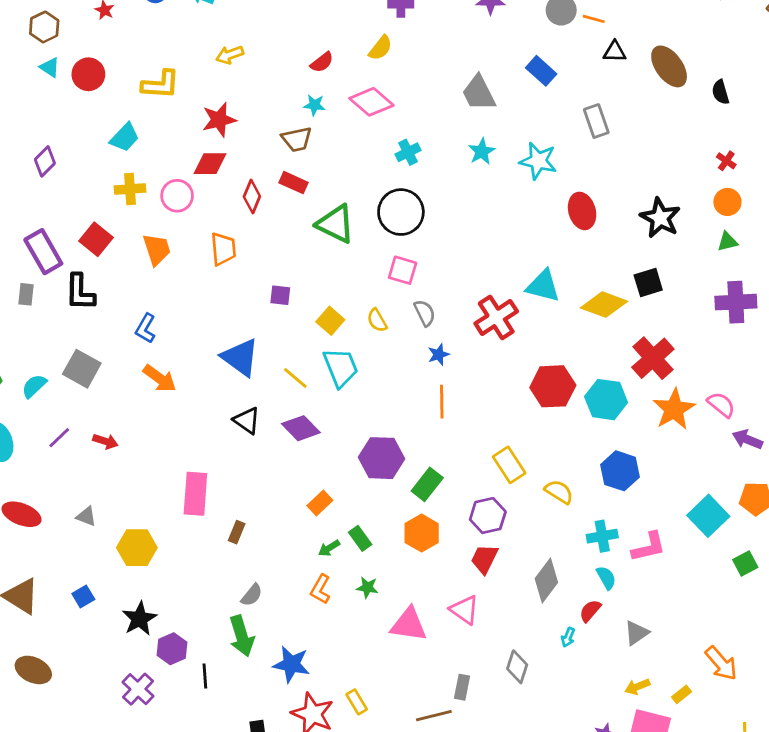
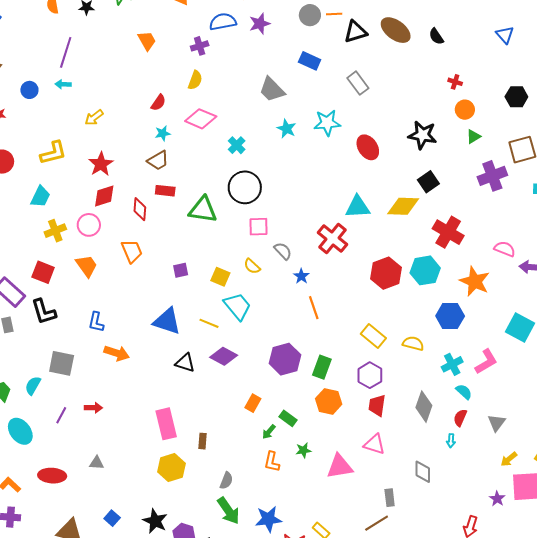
black triangle: (615, 52) -> (355, 32), size x1.4
orange star: (674, 409) -> (475, 281), moved
yellow hexagon: (137, 548) -> (171, 468), moved

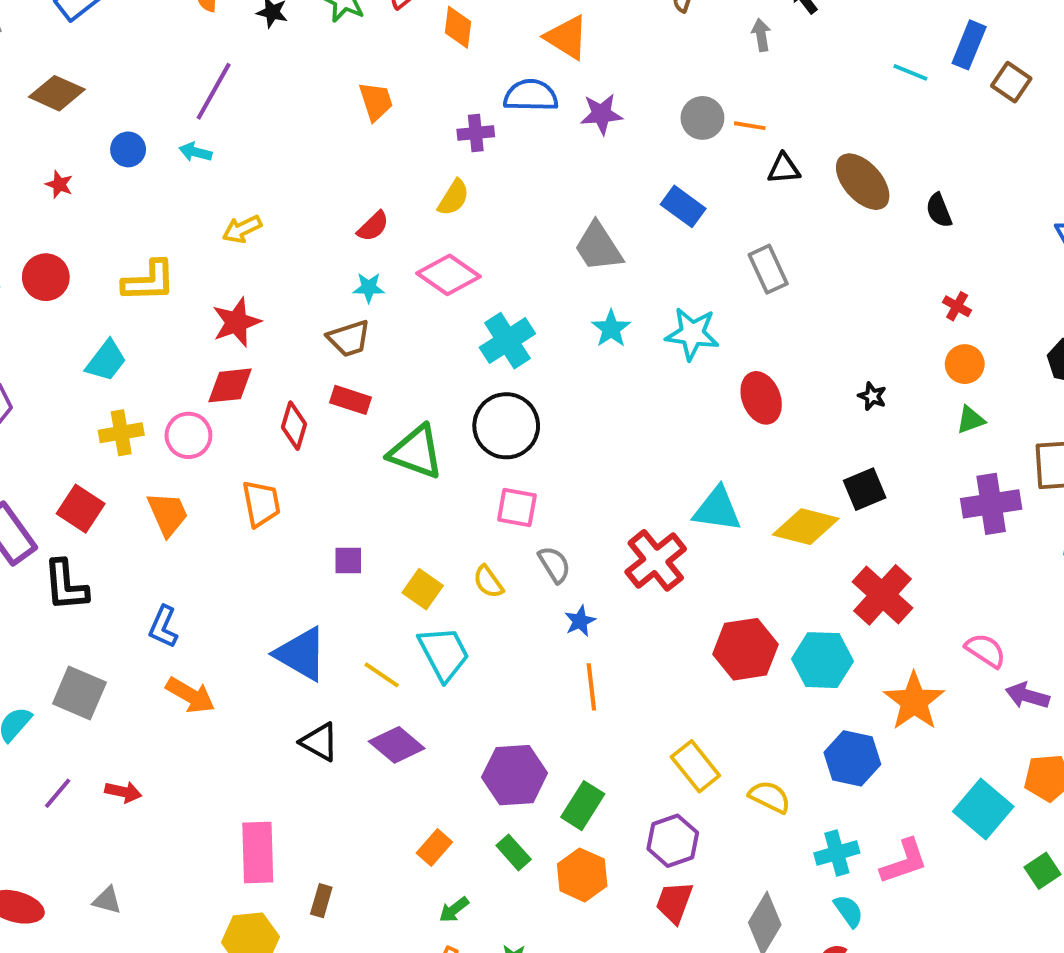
black triangle: (355, 32) -> (784, 169), size x0.7
black star: (423, 135) -> (872, 396), size x0.5
cyan cross: (237, 145) -> (507, 341), size x1.5
green rectangle: (288, 418) -> (514, 852), moved

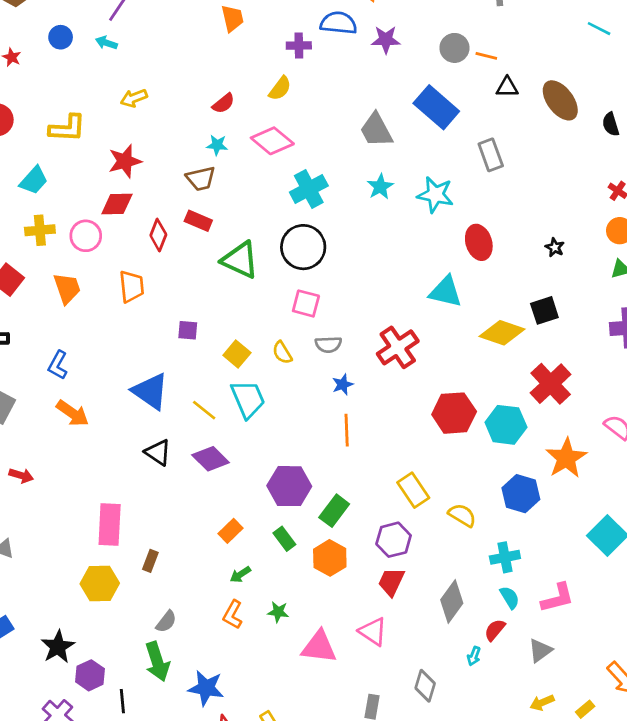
blue rectangle: (683, 206) -> (436, 107), size x1.5
cyan triangle: (717, 509) -> (445, 292), moved
gray semicircle: (554, 564) -> (328, 344), turned 115
pink L-shape: (904, 862) -> (557, 598), moved

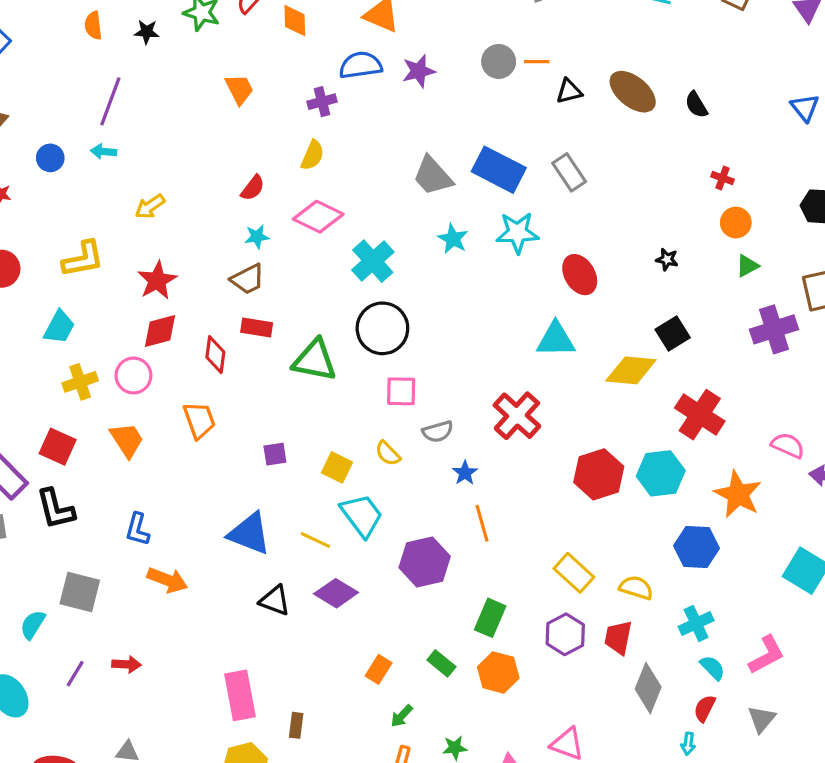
blue rectangle: (436, 107) -> (499, 170), moved
purple hexagon: (289, 486) -> (425, 562), moved
red trapezoid: (391, 582) -> (618, 638), moved

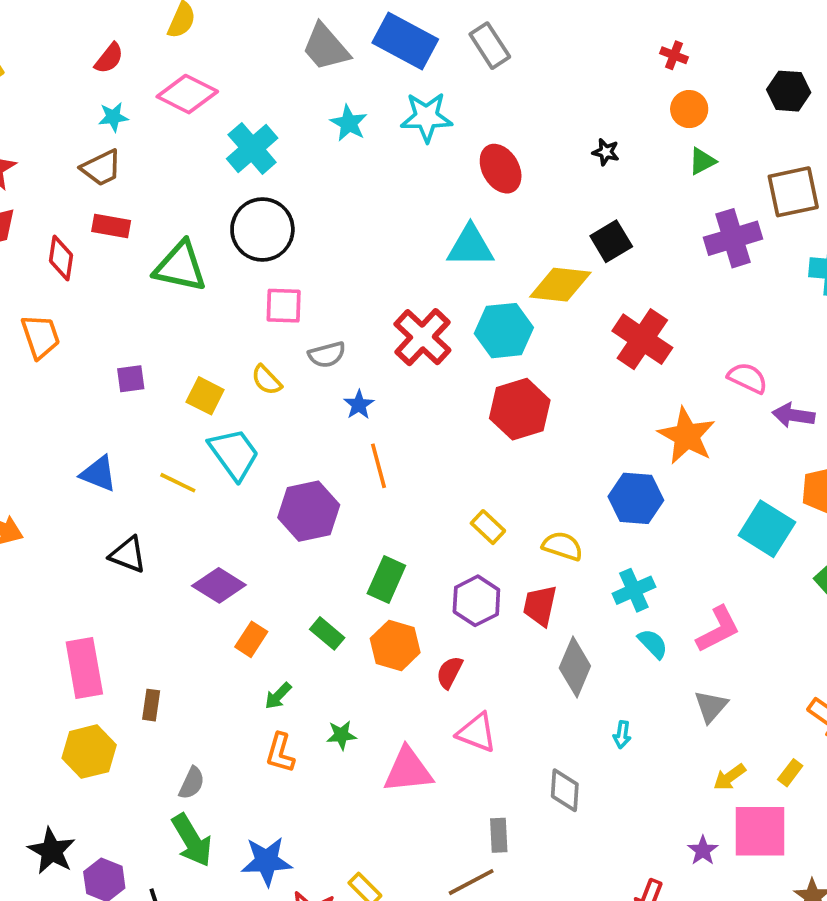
cyan hexagon: (661, 473) -> (504, 331), moved
blue triangle: (249, 534) -> (99, 474), size x0.7
yellow rectangle: (574, 573) -> (488, 527), size x0.7
purple diamond: (336, 593) -> (219, 585), moved
red semicircle: (705, 708) -> (449, 672), moved

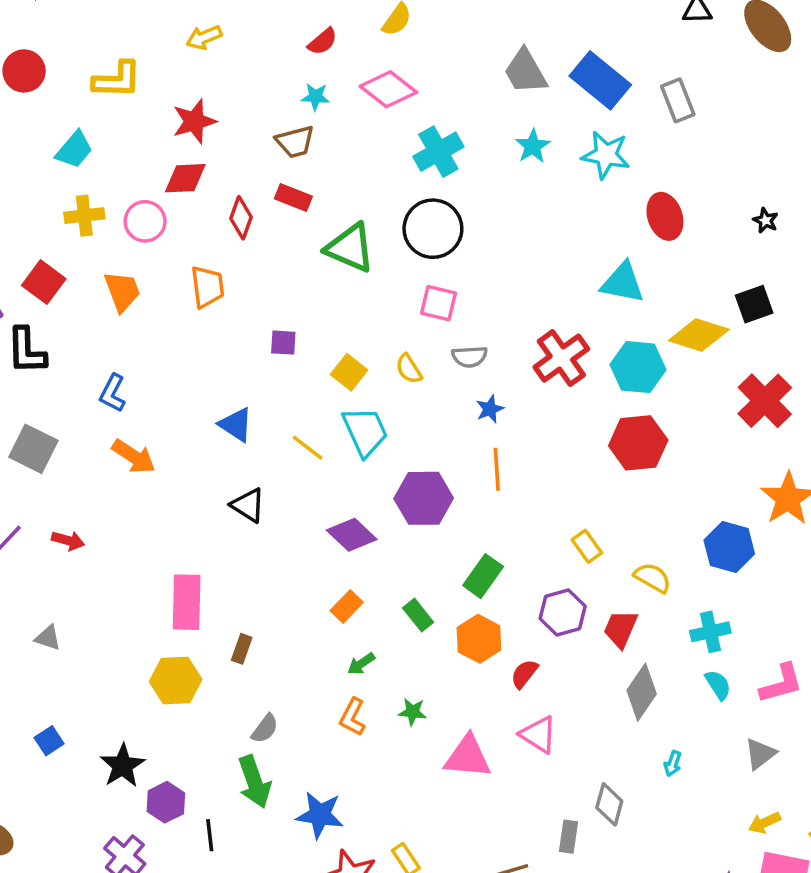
purple diamond: (219, 585) -> (352, 535), moved
gray rectangle: (499, 835) -> (568, 837), moved

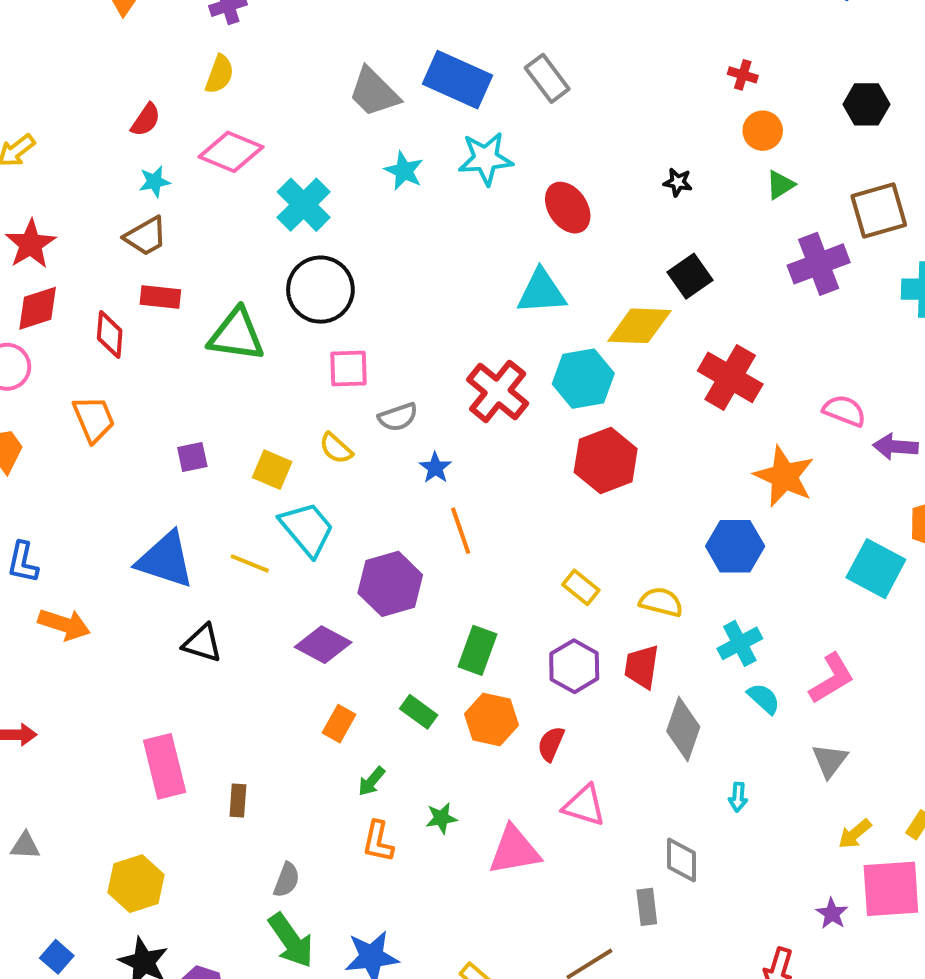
blue triangle: (236, 425) -> (165, 560), size x1.5
yellow hexagon: (176, 680) -> (136, 884), moved

